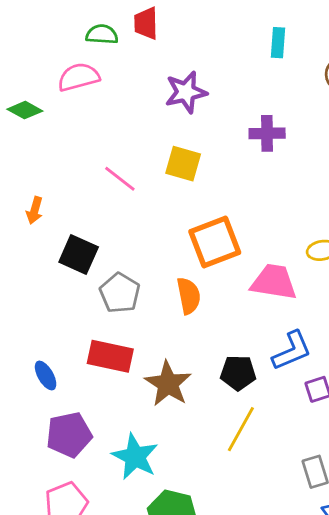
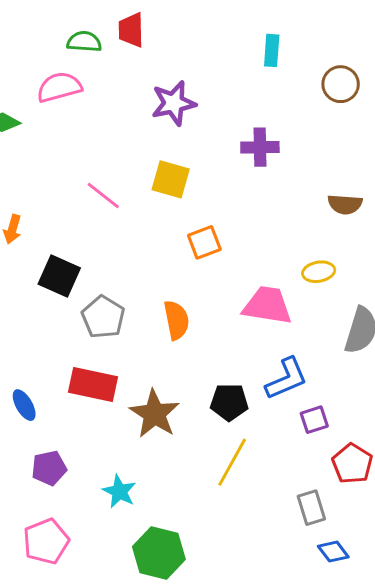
orange square: (215, 242) -> (204, 242), moved, size x0.6
purple pentagon: (69, 435) -> (49, 468), size x0.7
cyan star: (135, 457) -> (119, 491), size x0.7

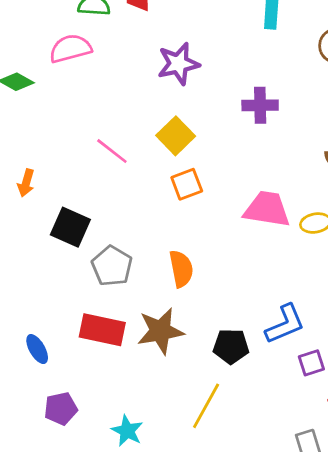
yellow square: (171, 179) -> (176, 136), turned 30
orange square: (204, 242) -> (187, 184), moved
pink trapezoid: (267, 305) -> (267, 209), moved
brown star: (155, 414) -> (160, 331), moved, turned 30
yellow line: (232, 462) -> (206, 406), moved

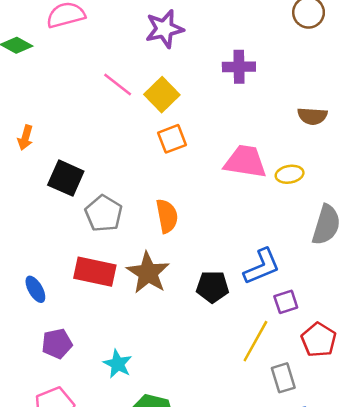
pink line: (112, 151) -> (118, 84), moved
brown star: (160, 331) -> (148, 273), turned -30
yellow line: (206, 406) -> (255, 341), moved

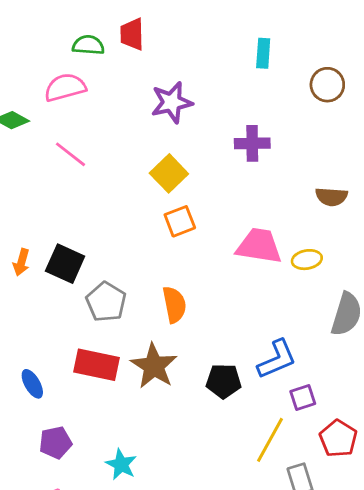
pink line: (118, 84) -> (71, 154), moved
orange arrow: (25, 138) -> (21, 262), moved

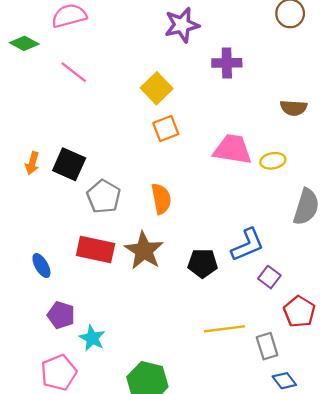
purple star: (172, 102) -> (182, 25), moved
purple square: (303, 398) -> (269, 277), turned -35
yellow line: (270, 440) -> (224, 329), moved, turned 54
purple pentagon: (56, 443) -> (61, 315), turned 30
cyan star: (121, 464) -> (92, 338), moved

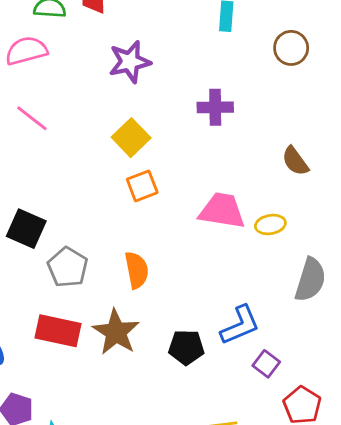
purple star: (182, 25) -> (130, 62), moved
brown semicircle: (294, 108) -> (295, 161), turned 50

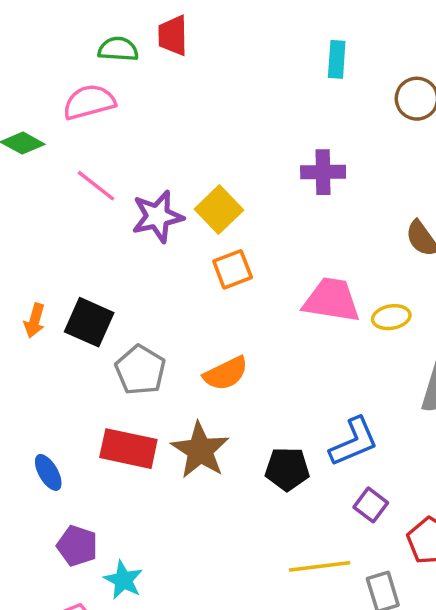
purple star: (130, 62) -> (157, 216), moved
orange semicircle: (137, 270) -> (226, 373), turned 75
purple square: (266, 364) -> (371, 505), moved

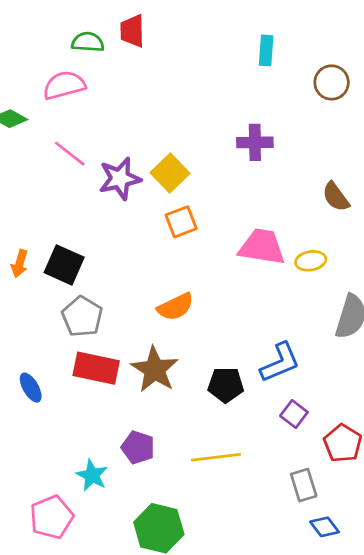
gray pentagon: (140, 370) -> (82, 317), moved
purple pentagon: (77, 546) -> (138, 447), moved
yellow line: (320, 566) -> (216, 457), moved

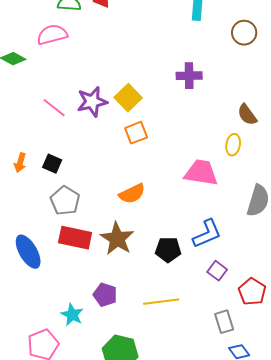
pink line: (70, 154) -> (54, 108), moved
pink trapezoid: (262, 247) -> (201, 173), moved
yellow ellipse: (311, 261) -> (233, 145), moved, turned -70
black square: (64, 265) -> (52, 164), size x0.7
blue ellipse: (31, 388) -> (28, 252), size x1.6

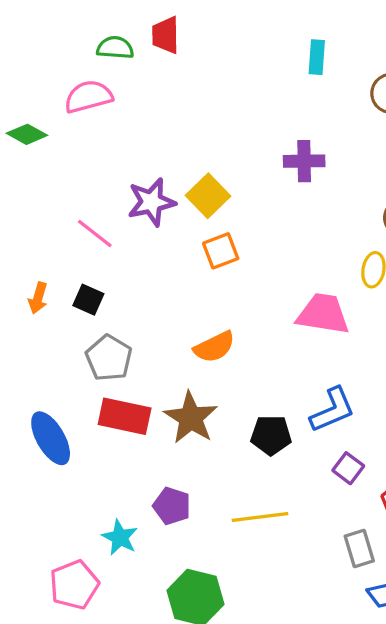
pink line: (54, 108) -> (95, 234), moved

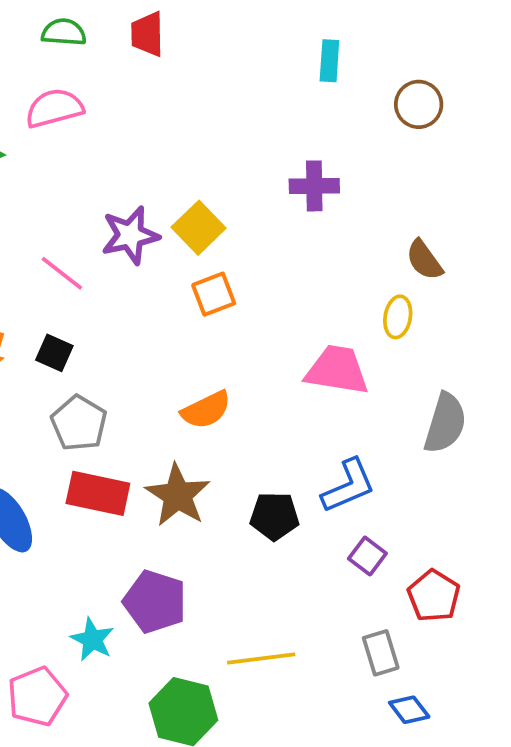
green semicircle: (115, 48) -> (64, 32), moved
purple pentagon: (172, 506) -> (155, 602), size x1.4
yellow line: (260, 517) -> (261, 658), moved

